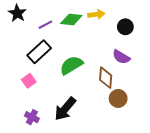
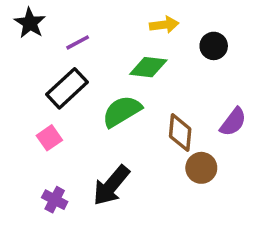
green diamond: (71, 20) -> (148, 67), moved
purple semicircle: (121, 57) -> (233, 122), moved, turned -84

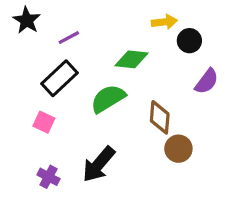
yellow arrow: (164, 25) -> (164, 22), moved
purple semicircle: (233, 122) -> (207, 81), moved
pink square: (49, 138) -> (44, 122), turned -30

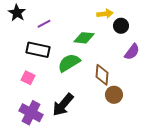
black rectangle: (59, 78) -> (38, 50), turned 55
purple cross: (49, 177) -> (31, 113), size x1.6

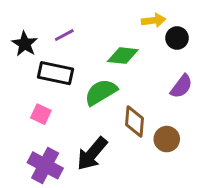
black star: (17, 13) -> (25, 44), moved
purple semicircle: (132, 52) -> (181, 86), moved
brown diamond: (102, 75) -> (135, 121), moved

